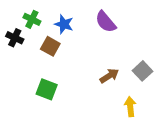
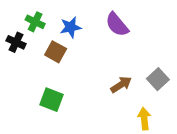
blue star: (64, 24) -> (71, 27), turned -30

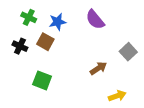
black cross: (16, 42) -> (20, 46), moved
gray square: (158, 79) -> (128, 52), moved
yellow arrow: (144, 119) -> (117, 96), turned 77

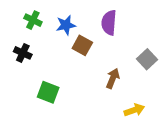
purple semicircle: (95, 20) -> (109, 23), turned 45
brown square: (45, 42) -> (82, 45), moved
brown arrow: (98, 68) -> (113, 78), turned -35

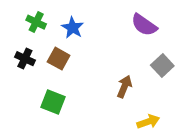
purple semicircle: (109, 23) -> (144, 25), moved, turned -60
blue star: (66, 25) -> (73, 28), turned -30
brown square: (82, 45) -> (59, 59), moved

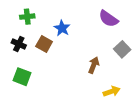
green cross: (36, 22) -> (27, 17), turned -32
blue star: (73, 28) -> (62, 28), moved
green square: (53, 102) -> (22, 77), moved

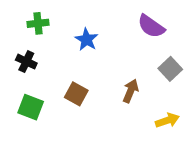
brown square: (44, 44) -> (76, 94), moved
yellow arrow: (112, 91) -> (167, 120), moved

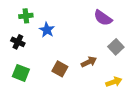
blue star: (86, 40) -> (47, 30), moved
brown arrow: (131, 91) -> (89, 62), turned 42
brown square: (76, 94) -> (60, 69), moved

